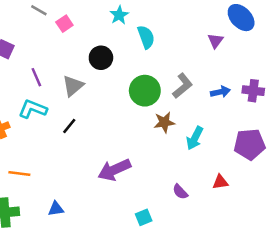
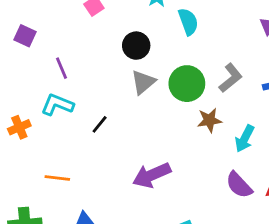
gray triangle: (73, 86) -> (143, 82), moved
orange line: (19, 173) -> (57, 178), moved
purple semicircle: (180, 192) -> (239, 185), moved, size x1.5

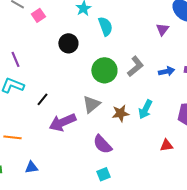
gray triangle: (143, 82) -> (91, 104), moved
brown star: (209, 120) -> (120, 113), moved
purple arrow: (152, 175) -> (62, 122), moved
purple semicircle: (239, 185) -> (102, 144), moved

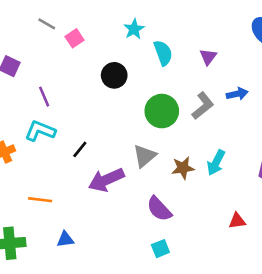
purple triangle: (162, 29) -> (208, 57), moved
blue arrow: (166, 71) -> (237, 94), moved
red triangle: (166, 145) -> (237, 221), moved

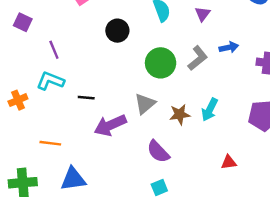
black line: (80, 149) -> (86, 98), turned 56
blue triangle: (65, 239) -> (73, 179), size x1.6

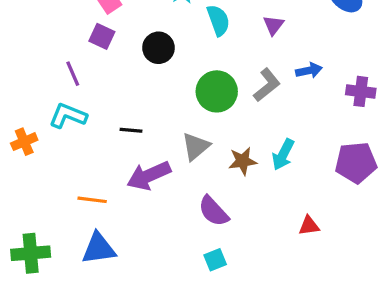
purple square: (23, 22) -> (102, 36), moved
black line: (86, 98) -> (131, 130), moved
orange line: (50, 143) -> (92, 200), moved

